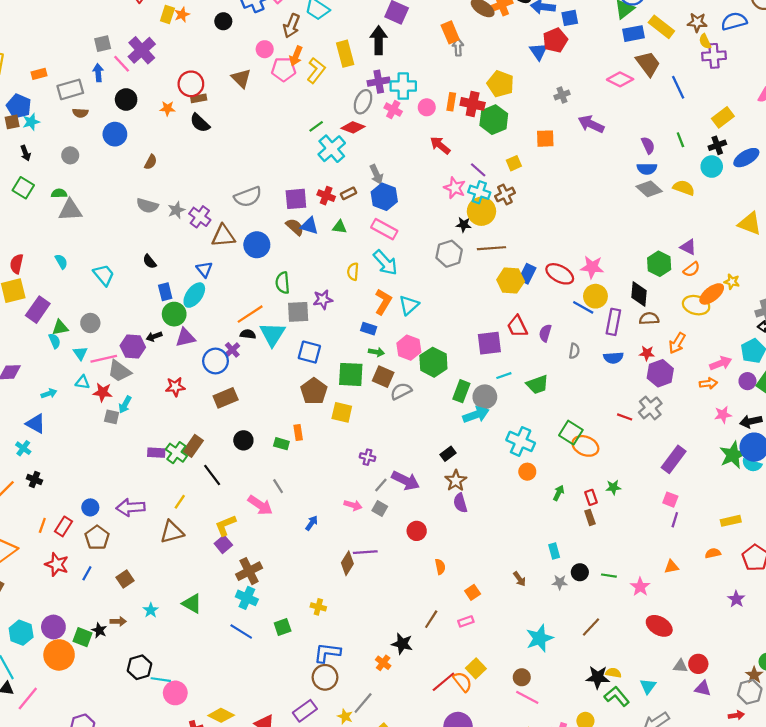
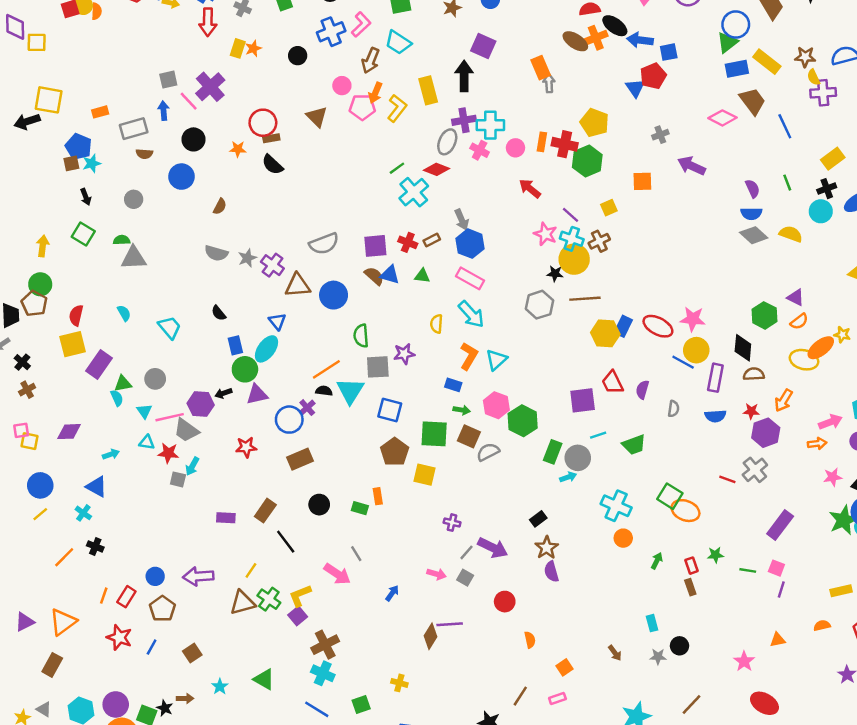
cyan arrow: (476, 415) -> (568, 477), size x0.6
green cross: (176, 453) -> (269, 599), moved
green line: (609, 576) -> (748, 570), moved

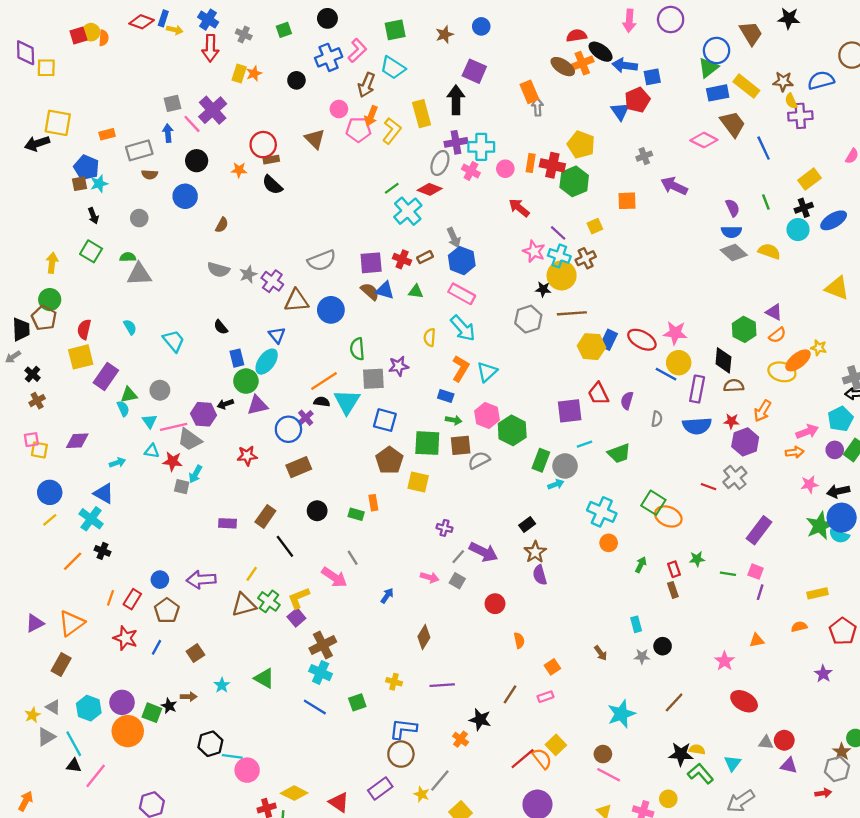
blue semicircle: (715, 416) -> (697, 426), size x1.4
brown square: (469, 436) -> (461, 445), turned -30
cyan cross: (83, 513) -> (91, 519), size x1.5
purple line: (450, 624) -> (442, 685), moved

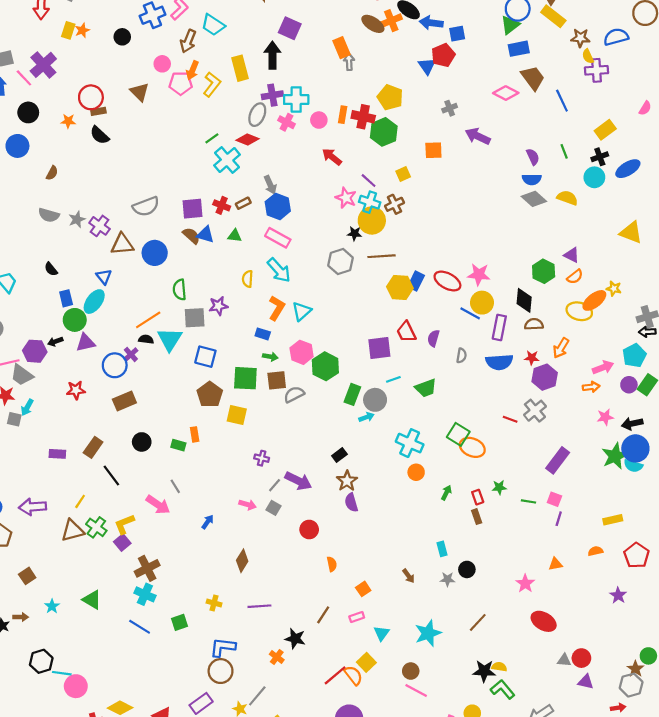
yellow rectangle: (746, 86) -> (553, 16), moved
cyan triangle: (733, 763) -> (382, 633), moved

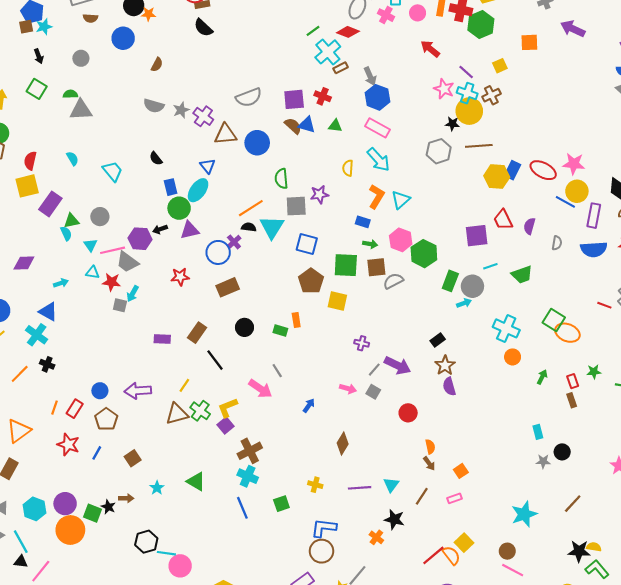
orange star: (68, 121) -> (148, 14), moved
brown rectangle: (243, 203) -> (341, 68), moved
brown arrow: (409, 576) -> (429, 464), moved
blue line: (140, 627) -> (242, 508), turned 35
cyan triangle: (382, 633) -> (391, 485), moved

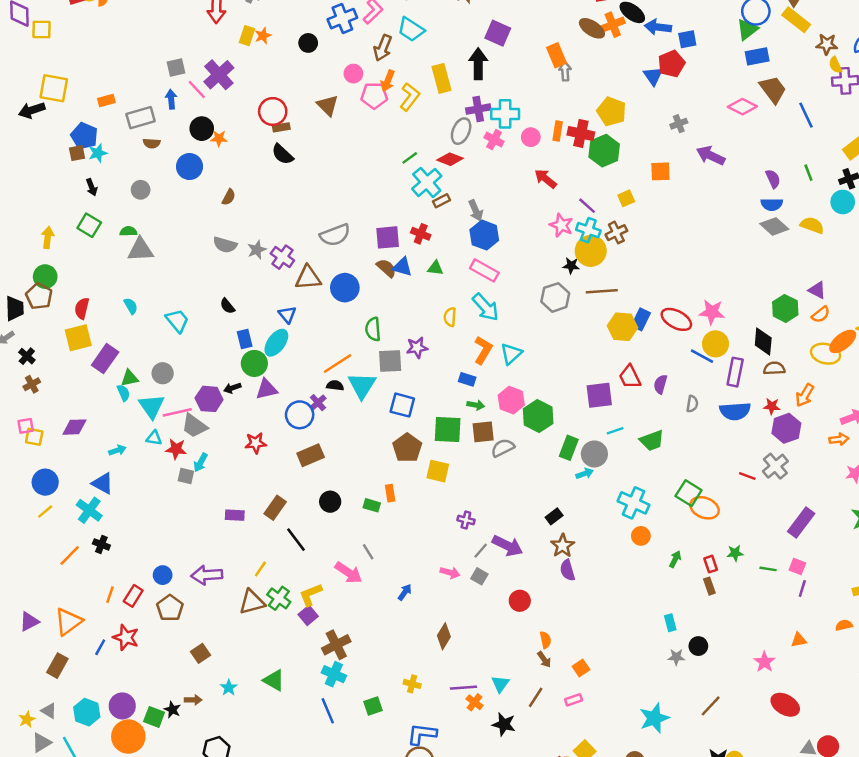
cyan triangle: (90, 245) -> (152, 406), size x1.6
blue line: (97, 453) -> (100, 647), moved
orange cross: (376, 537) -> (475, 702), moved

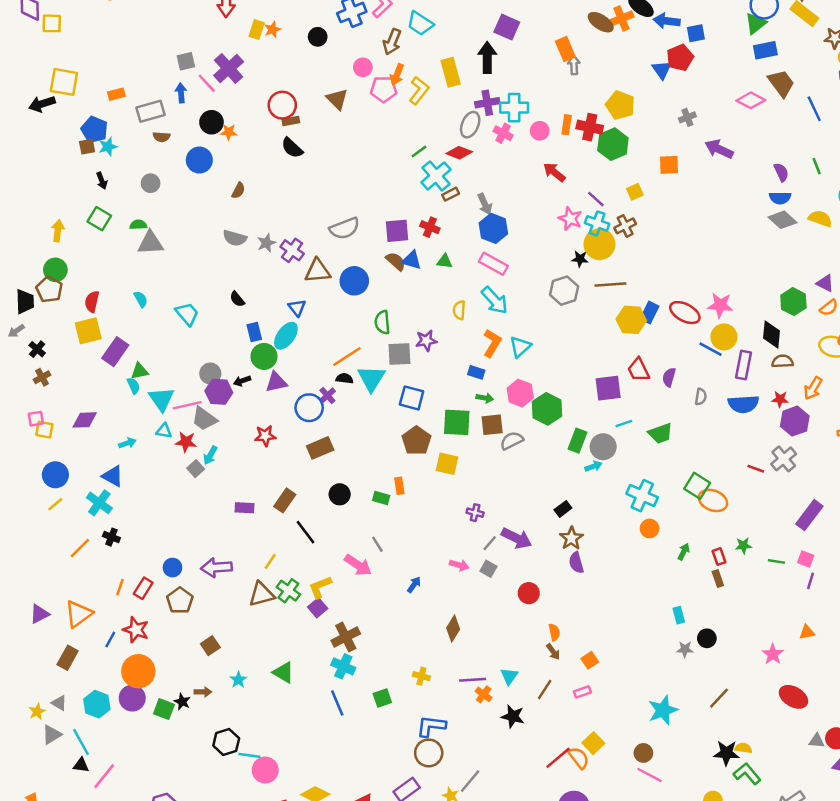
gray circle: (163, 373) -> (210, 374), moved
gray square: (186, 476) -> (196, 469), turned 35
orange circle: (128, 737) -> (138, 671), moved

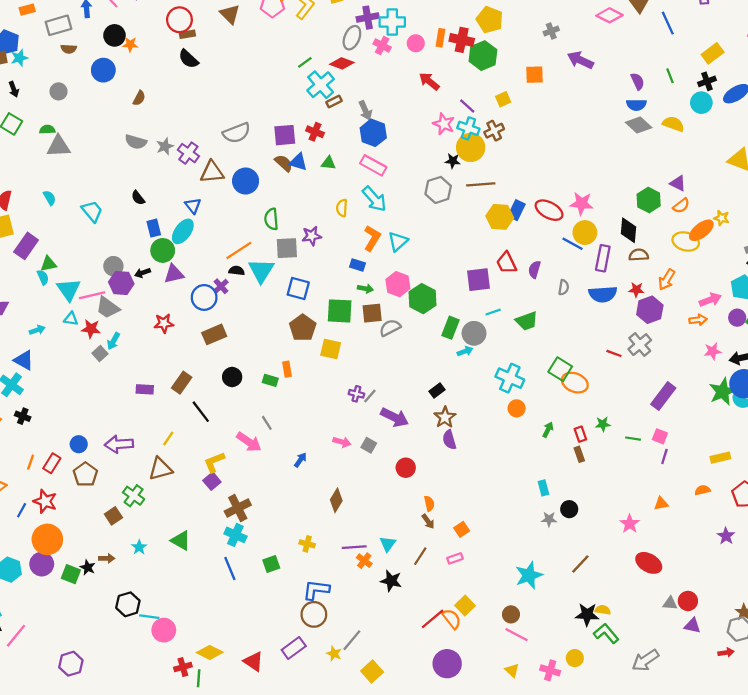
gray line: (490, 543) -> (370, 396), moved
green cross: (288, 591) -> (134, 496), moved

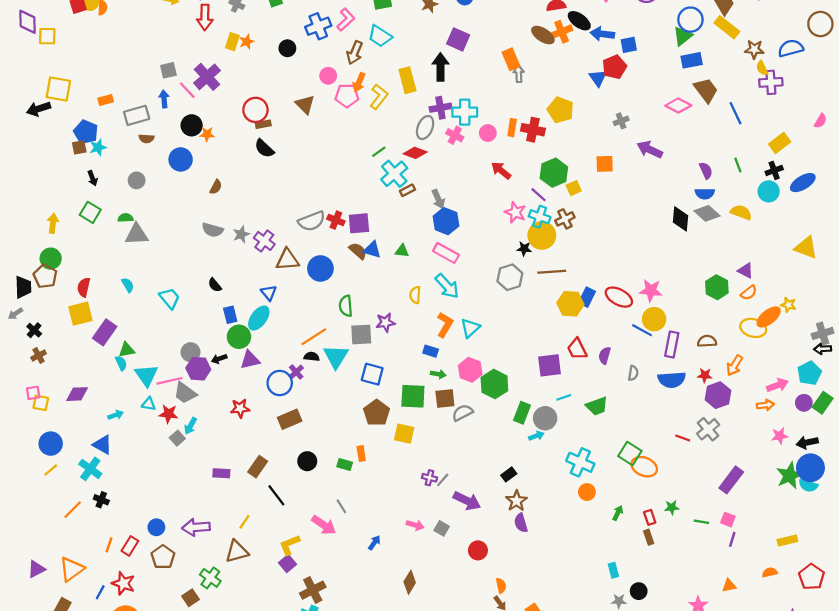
green hexagon: (483, 56) -> (554, 173), moved
red cross: (315, 132) -> (336, 220), moved
black diamond: (629, 230) -> (681, 219), moved

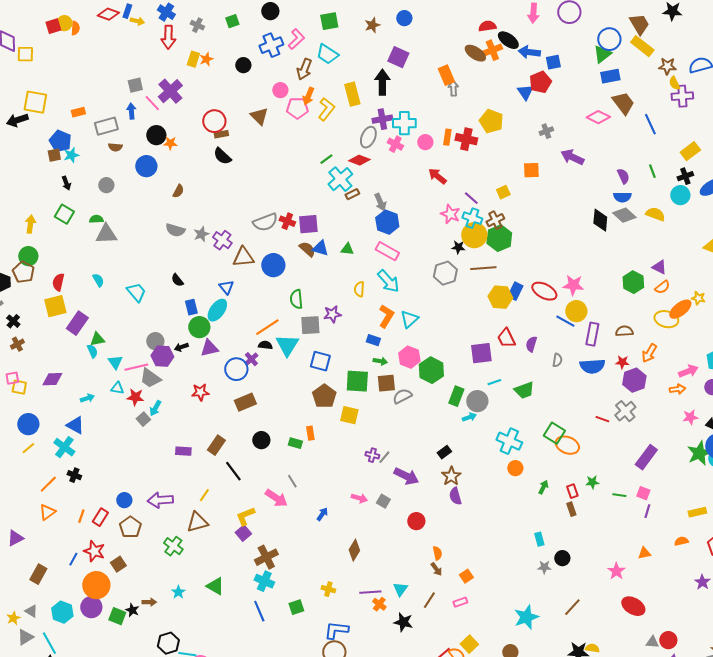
green hexagon: (554, 173) -> (499, 238), moved
cyan triangle: (146, 375) -> (115, 362), size x0.7
orange triangle: (72, 569) -> (47, 512), moved, size x0.7
brown square: (191, 598) -> (118, 564), moved

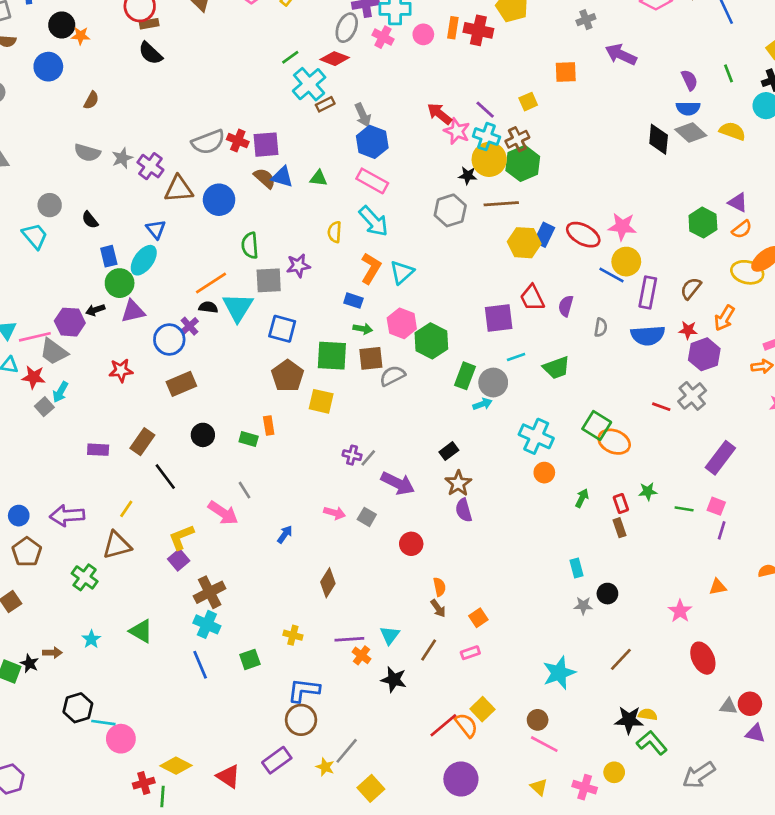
red arrow: (437, 176) -> (439, 114), moved
brown semicircle: (624, 331) -> (691, 288), turned -48
gray circle: (155, 341) -> (50, 205), moved
red ellipse: (633, 606) -> (703, 658), turned 35

